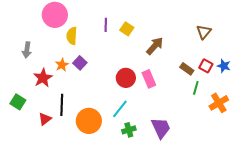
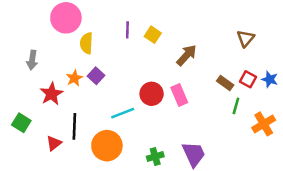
cyan line: (120, 109) -> (123, 113), moved, turned 30

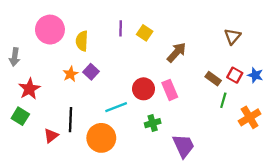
pink circle: (66, 18) -> (50, 30), moved
gray arrow: (32, 60) -> (15, 57), moved
red star: (51, 94) -> (29, 89), moved
green cross: (155, 156) -> (153, 123), moved

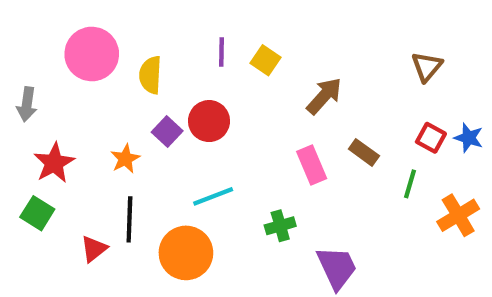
orange star: (70, 74) -> (125, 159), moved
brown rectangle: (213, 79) -> (364, 152), moved
red circle: (144, 89) -> (209, 121), moved

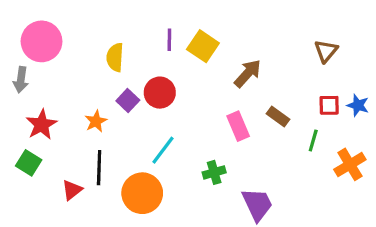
pink circle: (92, 54) -> (42, 41), moved
yellow square: (266, 60) -> (203, 46), size x1.4
red square: (431, 138) -> (329, 105), turned -30
cyan line: (213, 196) -> (163, 150), turned -32

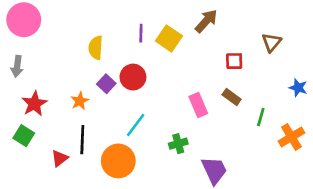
pink circle: (42, 41) -> (24, 20), moved
brown arrow: (248, 73) -> (206, 21), moved
red square: (329, 105) -> (234, 61), moved

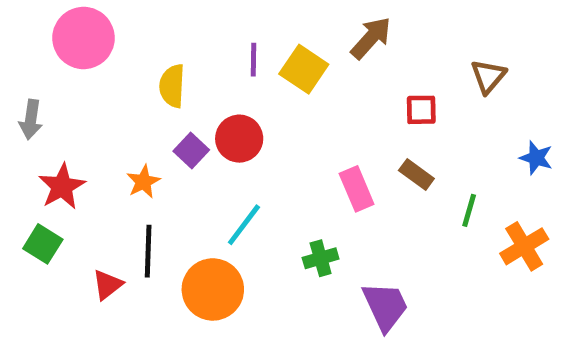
pink circle: (24, 20) -> (84, 38), moved

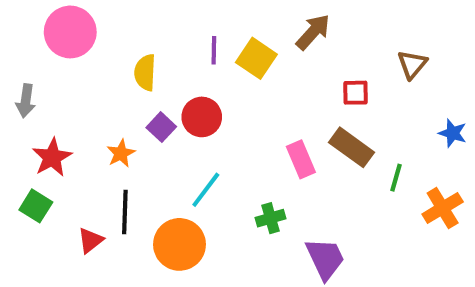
brown rectangle: (416, 175) -> (351, 147), size x1.5

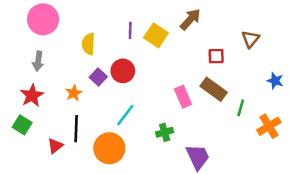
gray arrow: (26, 101) -> (38, 61), moved

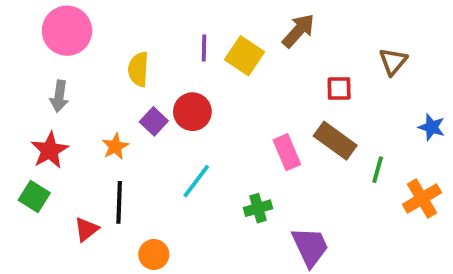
orange circle: (109, 148) -> (154, 254), moved, size x0.6

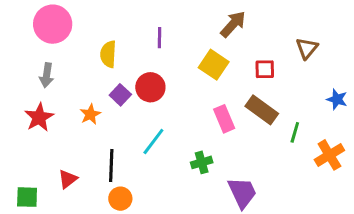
yellow square: (245, 56) -> (214, 65), moved
green square: (34, 197) -> (27, 197), moved, turned -30
black line: (119, 202) -> (111, 165), moved

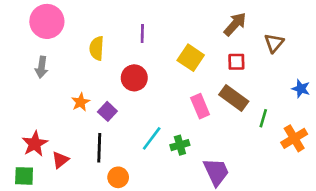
brown arrow: (233, 24) -> (235, 24), moved
purple square: (120, 95) -> (107, 111), moved
red star: (39, 117) -> (35, 144), moved
cyan line: (153, 141) -> (152, 138), moved
orange circle: (120, 199) -> (118, 177), moved

